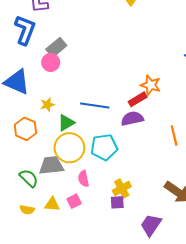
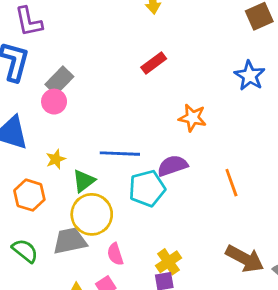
red rectangle: (138, 99) -> (154, 63), moved
cyan pentagon: (104, 147) -> (147, 188), moved
green semicircle: (29, 178) -> (25, 251), moved

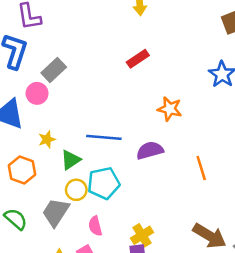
pink circle: (54, 102) -> (37, 93), moved
cyan pentagon: (147, 188) -> (104, 183), moved
yellow circle: (92, 214) -> (76, 190), size x0.6
gray trapezoid: (70, 241) -> (56, 212), turned -48

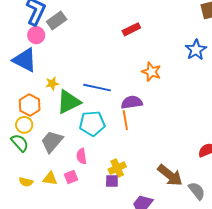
gray rectangle: (54, 70) -> (57, 21), moved
pink circle: (37, 93) -> (36, 35), moved
green triangle: (71, 160) -> (69, 102), size x1.5
orange line: (201, 168) -> (125, 120), moved
yellow circle: (76, 190) -> (24, 125), moved

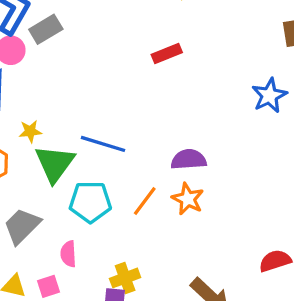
orange star: (151, 72) -> (188, 199), moved
green triangle: (69, 102) -> (55, 164), turned -32
purple semicircle: (132, 102) -> (189, 159), moved
orange line: (125, 120) -> (145, 201), turned 42

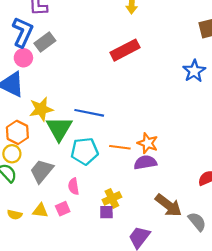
red rectangle: (167, 53) -> (125, 50), size x1.5
yellow star: (30, 131) -> (41, 109), size x1.6
purple semicircle: (189, 159) -> (145, 162), moved
orange line: (145, 201) -> (120, 147), turned 66

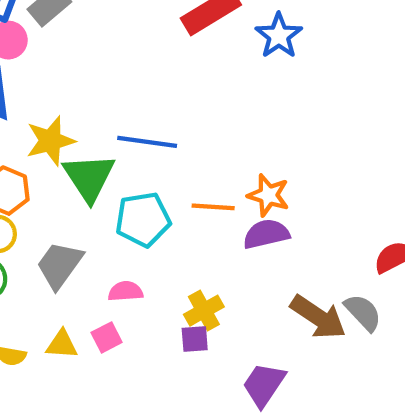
blue star: (194, 71) -> (279, 36), moved
pink semicircle: (74, 186) -> (125, 291), turned 98
gray semicircle: (197, 222) -> (363, 312), moved

